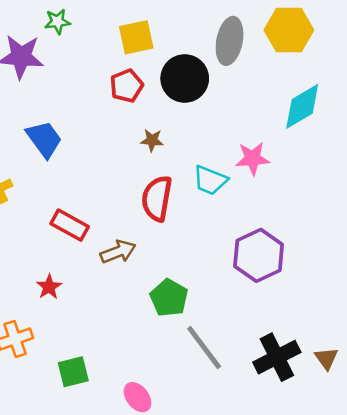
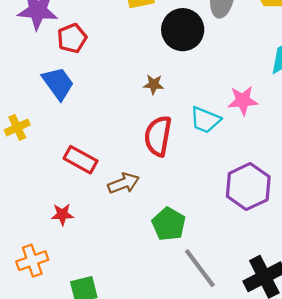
red pentagon: (127, 86) -> (72, 38), moved
red star: (49, 287) -> (62, 214), turned 30

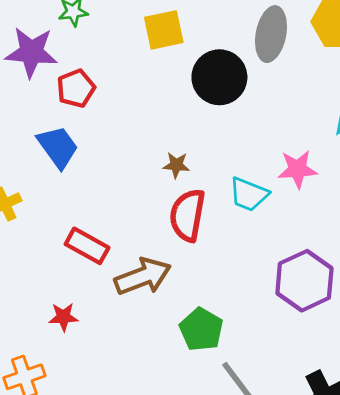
brown star: (154, 84) -> (176, 165), moved
brown arrow: (124, 183) -> (143, 277), size x1.4

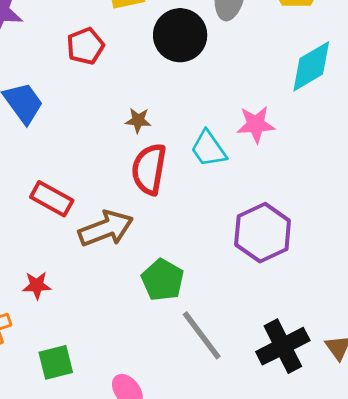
red pentagon: (76, 88) -> (85, 46), moved
cyan trapezoid: (249, 194) -> (208, 149), turned 33
red star: (63, 317) -> (37, 285), moved

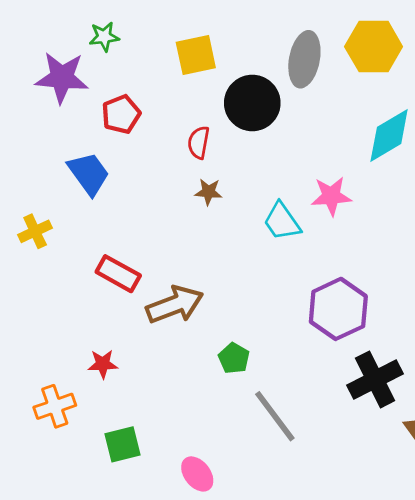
red pentagon: (85, 46) -> (121, 114), moved
red semicircle: (149, 169) -> (199, 142), moved, size x0.6
green pentagon: (163, 280) -> (234, 358), size x0.7
black cross: (283, 346) -> (375, 379), moved

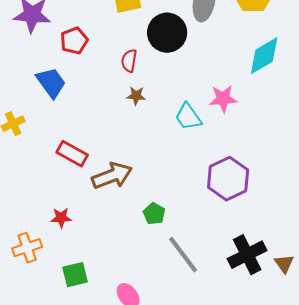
black cross: (375, 379) -> (247, 255), moved

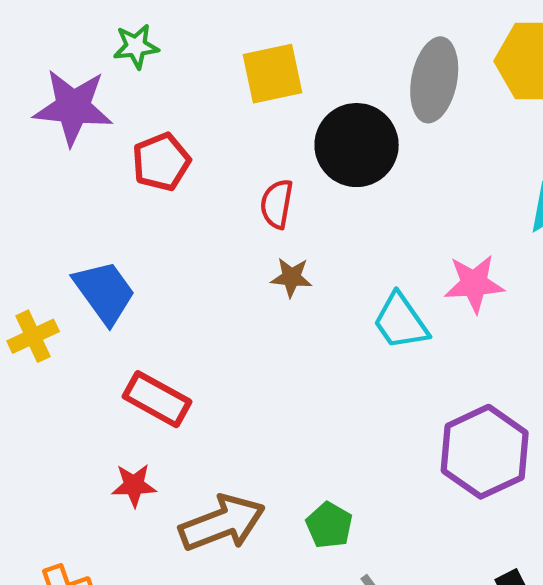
blue trapezoid: (51, 83) -> (104, 292), moved
brown arrow: (112, 176) -> (222, 523), moved
red star: (61, 218) -> (134, 485), moved

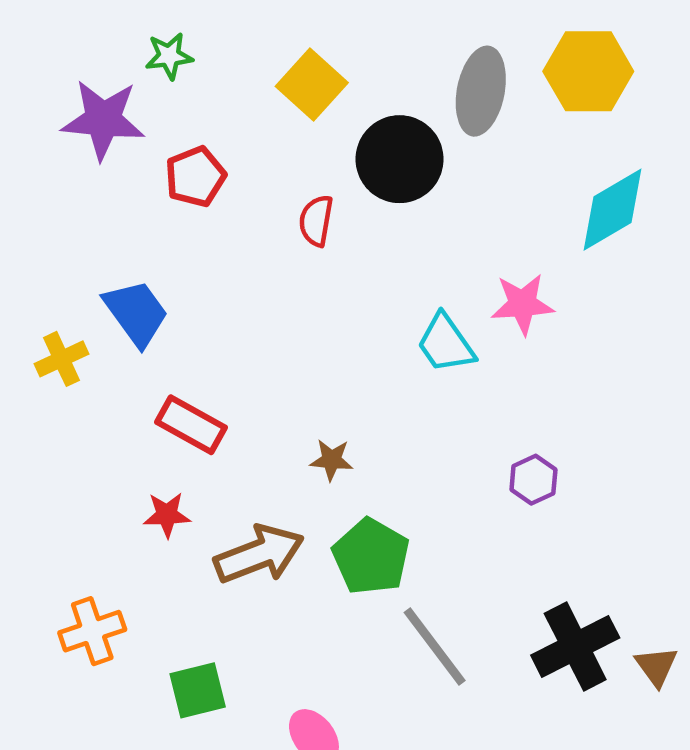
yellow square: (273, 74) -> (312, 84), turned -36
brown star: (291, 277) -> (331, 460), moved
purple hexagon: (485, 452) -> (533, 480), size x0.5
green pentagon: (329, 525) -> (371, 556), size x1.6

